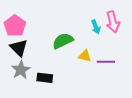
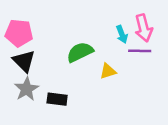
pink pentagon: (15, 26) -> (19, 33), turned -30
yellow triangle: (85, 56) -> (108, 71), turned -32
purple line: (106, 62) -> (140, 51), moved

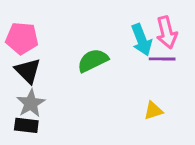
cyan arrow: (122, 34) -> (141, 40), size x1.5
yellow triangle: (108, 71) -> (153, 111), moved
black rectangle: (57, 99) -> (26, 125), moved

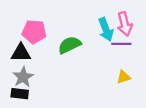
pink pentagon: (22, 38) -> (34, 32), moved
black triangle: (28, 71) -> (21, 53), turned -45
yellow triangle: (153, 111) -> (124, 77), moved

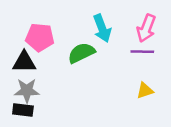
pink arrow: (125, 24) -> (146, 28), turned 35
cyan arrow: (106, 30) -> (102, 28), moved
gray star: (23, 77) -> (27, 91), turned 30

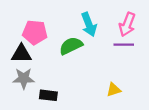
yellow triangle: (145, 91) -> (114, 90), moved
black rectangle: (23, 110) -> (48, 95), moved

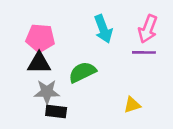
green semicircle: (71, 46) -> (82, 72), moved
black triangle: (21, 54) -> (39, 63), moved
gray star: (24, 78) -> (47, 92), moved

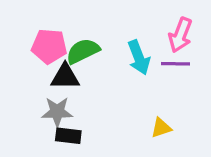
cyan arrow: (103, 29) -> (139, 57), moved
black triangle: (39, 63) -> (65, 77), moved
green semicircle: (82, 72) -> (83, 51), moved

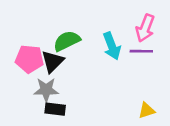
pink pentagon: (49, 46) -> (29, 59), moved
black triangle: (65, 77) -> (53, 61), turned -45
yellow triangle: (161, 128) -> (146, 110), moved

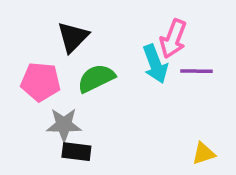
pink arrow: (145, 28) -> (173, 39), moved
green semicircle: (67, 41) -> (96, 78), moved
black triangle: (53, 61) -> (73, 37), moved

